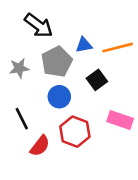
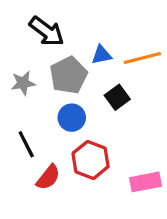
pink rectangle: (120, 120) -> (145, 182), moved, turned -30

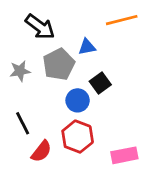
orange line: (142, 58) -> (122, 20), moved
blue circle: (72, 118) -> (78, 100), moved

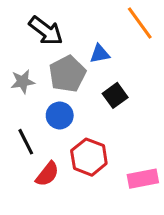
orange line: (122, 20) -> (140, 23), turned 68
blue circle: (78, 100) -> (60, 115), moved

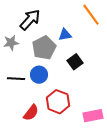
black arrow: (46, 31) -> (30, 20), turned -85
gray star: (23, 82) -> (11, 43), moved
black line: (26, 142) -> (16, 79), moved, turned -60

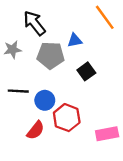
black arrow: (30, 20) -> (34, 23), turned -80
gray pentagon: (44, 48) -> (51, 55), turned 30
blue circle: (39, 75) -> (45, 100), moved

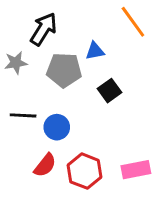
black arrow: (34, 23) -> (44, 29), turned 70
red hexagon: (67, 118) -> (85, 171), moved

